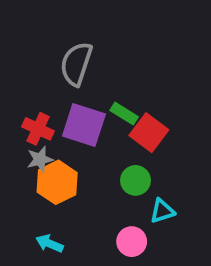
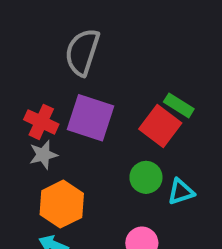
green rectangle: (124, 114) -> (179, 105), moved
orange hexagon: (57, 182) -> (62, 204), moved
cyan triangle: (162, 211) -> (181, 192), moved

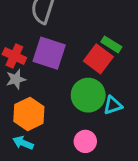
green circle: (146, 177) -> (88, 95), size x1.5

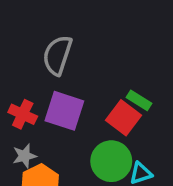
gray star: (16, 79) -> (24, 156), moved

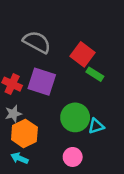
gray semicircle: (57, 55) -> (37, 42), turned 100
red square: (123, 118) -> (83, 54), moved

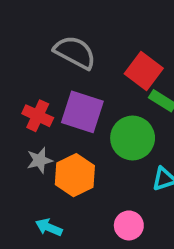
green circle: (75, 117) -> (133, 138), moved
orange hexagon: (24, 133) -> (75, 175), moved

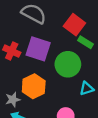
gray star: (40, 160) -> (13, 100), moved

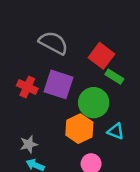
orange hexagon: (34, 86) -> (79, 129), moved
cyan triangle: (87, 89) -> (116, 131), turned 40

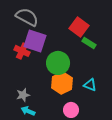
gray semicircle: (53, 43) -> (27, 17), moved
purple square: (59, 84) -> (35, 41), moved
green circle: (94, 103) -> (58, 63), moved

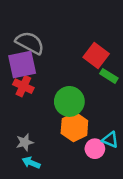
purple square: (35, 41) -> (22, 64), moved, turned -30
cyan triangle: (90, 85) -> (110, 140), moved
pink circle: (71, 110) -> (95, 149), moved

